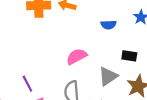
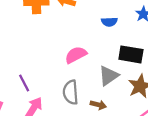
black rectangle: (129, 56) -> (131, 54), size x1.5

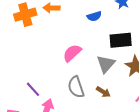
brown arrow: (98, 105) -> (103, 92), turned 32

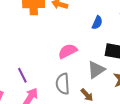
blue semicircle: (94, 16) -> (97, 23), turned -64

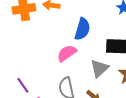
blue semicircle: (97, 23) -> (82, 29), moved, size x1.5

